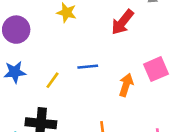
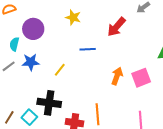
blue line: (88, 67) -> (88, 49), moved
pink square: (156, 69) -> (141, 78), moved

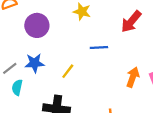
cyan semicircle: (14, 44) -> (17, 87), moved

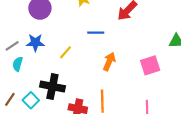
orange arrow: (133, 77) -> (109, 62), moved

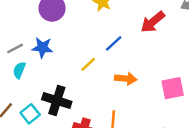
blue line: (96, 33) -> (114, 43), turned -49
yellow line: (65, 52) -> (88, 64), moved
orange arrow: (109, 62) -> (126, 79), turned 66

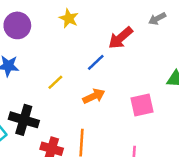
blue line: (114, 43) -> (96, 62), moved
orange arrow: (126, 79) -> (94, 96), turned -30

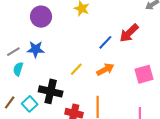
red arrow: (121, 38) -> (129, 33), moved
yellow line: (55, 82) -> (76, 69), moved

